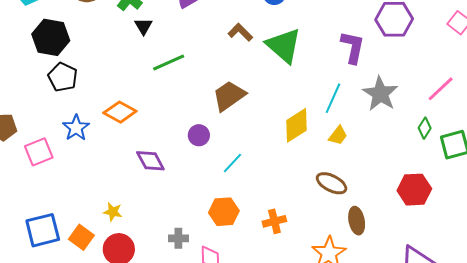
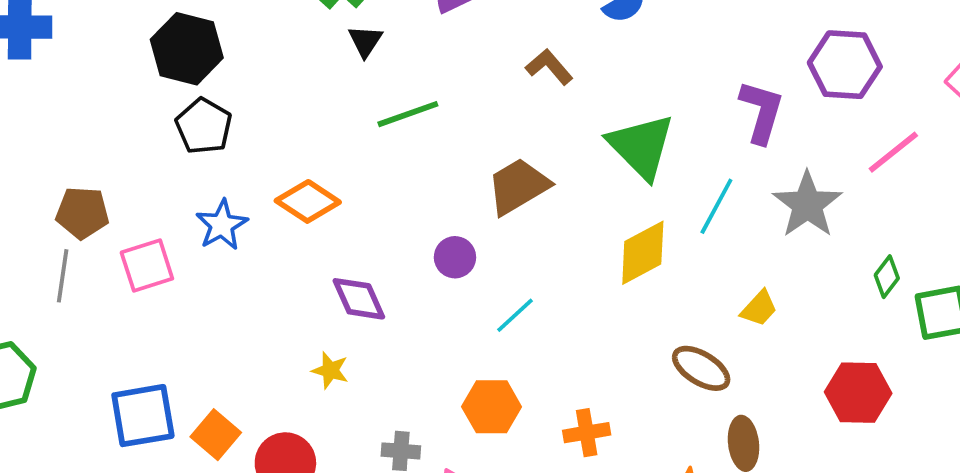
green triangle: (284, 46) -> (641, 146), moved
pink line: (441, 89) -> (893, 152), moved
yellow trapezoid: (338, 136) -> (759, 308), moved
yellow star: (113, 212) -> (330, 370), moved

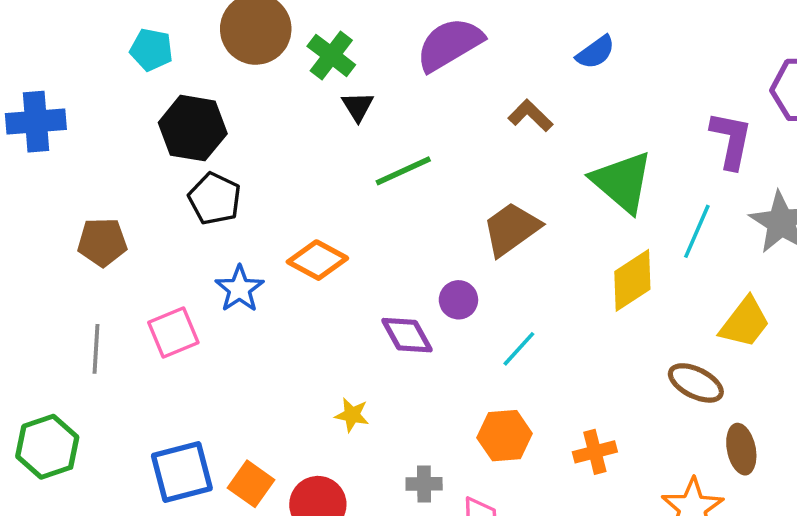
brown pentagon: (82, 213) -> (102, 242), moved
purple diamond: (359, 299) -> (407, 335), moved
yellow trapezoid: (759, 308) -> (745, 323), size x1.5

